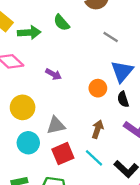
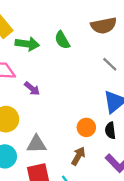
purple arrow: (53, 74) -> (32, 89), moved
orange circle: (98, 88) -> (86, 127), moved

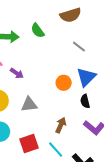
orange circle: (86, 127) -> (64, 83), moved
gray triangle: (37, 144) -> (29, 104), moved

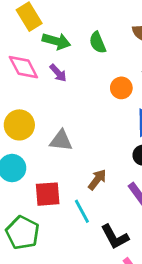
purple arrow: (17, 73) -> (58, 73), moved
orange circle: (64, 83) -> (121, 88), moved

